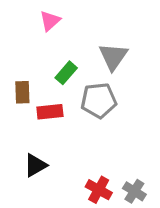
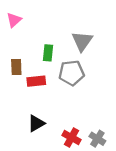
pink triangle: (50, 21) -> (14, 20), moved
green rectangle: (66, 73) -> (48, 53), turned -35
black triangle: (35, 165) -> (36, 123), moved

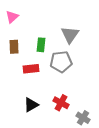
brown rectangle: (16, 67) -> (14, 47), moved
red cross: (72, 138) -> (61, 103), moved

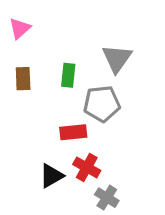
red rectangle: (31, 69) -> (73, 132), moved
red cross: (61, 103) -> (87, 167), moved
gray cross: (83, 118) -> (107, 198), moved

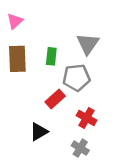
brown rectangle: (23, 79) -> (17, 59), size x1.5
red rectangle: (73, 132) -> (55, 99), turned -36
red cross: (87, 167) -> (87, 118), moved

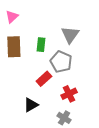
gray pentagon: (76, 78) -> (61, 62), turned 30
red cross: (87, 118) -> (69, 94), turned 35

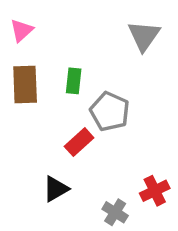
gray triangle: (70, 35) -> (144, 36), moved
red cross: (69, 94) -> (155, 191), moved

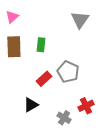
gray pentagon: (110, 111) -> (68, 72), moved

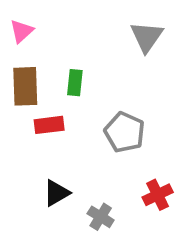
red rectangle: (44, 79) -> (49, 125), moved, turned 35
gray cross: (64, 118) -> (101, 217), moved

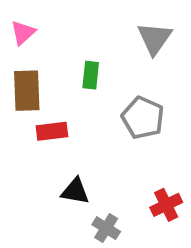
green rectangle: (75, 83) -> (91, 75), moved
gray pentagon: (125, 132) -> (143, 118), moved
black triangle: (56, 193) -> (75, 191), moved, turned 40

